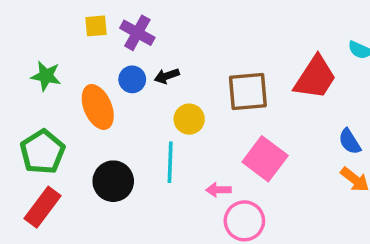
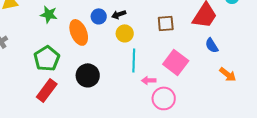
brown square: (248, 91) -> (166, 23), size x0.7
yellow circle: (189, 119) -> (125, 33), moved
blue semicircle: (350, 142) -> (212, 45), moved
cyan line: (170, 162) -> (134, 60), moved

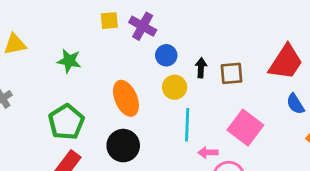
black arrow: (119, 14) -> (201, 68), moved, turned 112
blue circle: (99, 16) -> (166, 55), moved
orange ellipse: (79, 32) -> (126, 98), moved

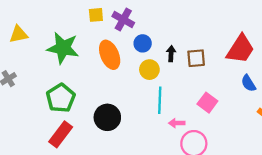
green star: (69, 61) -> (63, 48), size x1.6
orange ellipse: (126, 98) -> (110, 55), moved
pink square: (245, 128) -> (207, 103), size x0.7

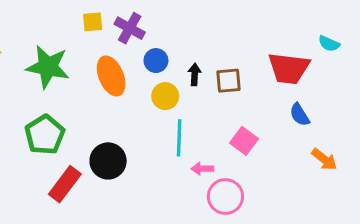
red trapezoid: (240, 49) -> (289, 68), turned 64
red rectangle: (61, 134) -> (65, 184), moved

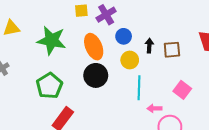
purple cross: (130, 28) -> (106, 15), turned 30
black circle: (108, 161) -> (96, 75), moved

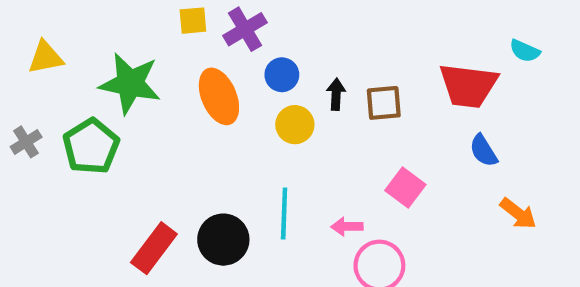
black circle: (96, 75) -> (223, 240), moved
green pentagon: (49, 86) -> (91, 146), moved
cyan line: (139, 88) -> (284, 214), moved

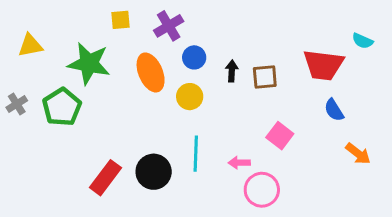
yellow square: (193, 21) -> (121, 20), moved
yellow circle: (295, 125) -> (190, 97), moved

